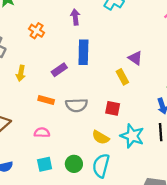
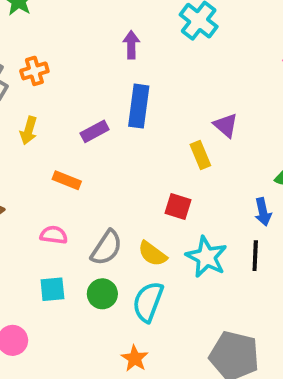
orange cross: (37, 31) -> (34, 71), moved, turned 35
gray semicircle: (76, 105) -> (106, 248), moved, turned -60

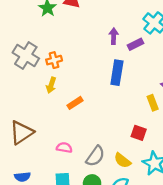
orange cross: (34, 71) -> (54, 60), moved
purple rectangle: (95, 131) -> (135, 44), moved
orange rectangle: (67, 180) -> (75, 103), moved, turned -56

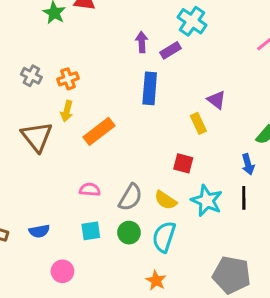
gray cross: (26, 56) -> (31, 76), size x0.6
orange rectangle: (75, 103) -> (99, 131), size x1.5
brown triangle: (21, 133) -> (37, 137), moved, turned -30

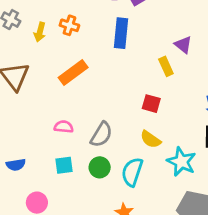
orange cross: (68, 79) -> (69, 25), moved, turned 36
yellow arrow: (67, 111) -> (40, 32), moved
yellow semicircle: (166, 200) -> (151, 139), moved
cyan star: (207, 201) -> (181, 162), moved

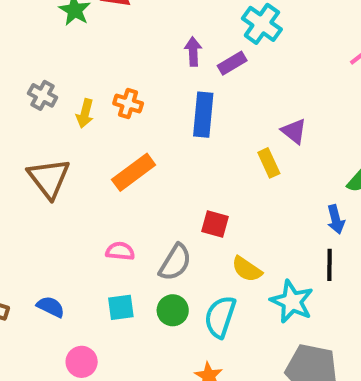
red square: (151, 104) -> (215, 224), moved
blue semicircle: (16, 165) -> (51, 307), turned -144

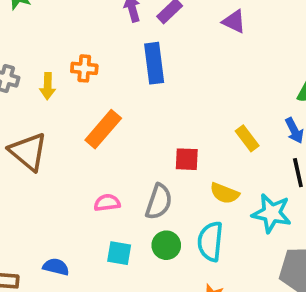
purple triangle: (294, 131) -> (234, 21), moved
yellow rectangle: (269, 163) -> (247, 138), moved
cyan square: (121, 307) -> (119, 253), turned 30

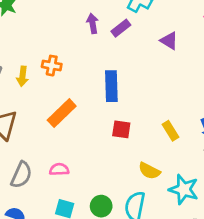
blue rectangle: (154, 63) -> (111, 86), moved
red square: (187, 159) -> (121, 129), moved
gray semicircle: (159, 202) -> (21, 175), moved

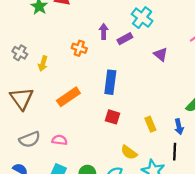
orange cross: (52, 66) -> (79, 48), moved
gray semicircle: (21, 175) -> (30, 139), turned 35

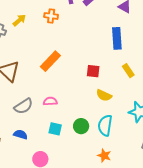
yellow arrow: (43, 63) -> (19, 20), moved, turned -136
blue rectangle: (110, 82) -> (117, 38), moved
yellow semicircle: (129, 152) -> (104, 95), moved

